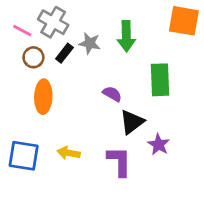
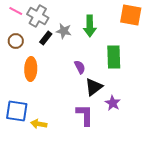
pink line: (22, 31) -> (16, 11), moved
brown circle: (33, 57) -> (16, 41), moved
purple semicircle: (112, 94) -> (80, 67), turned 32
yellow arrow: (69, 153) -> (39, 124), moved

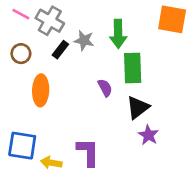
green rectangle: (114, 57) -> (133, 68), moved
black triangle: (94, 87) -> (138, 107), moved
purple L-shape: (85, 115) -> (88, 152), moved

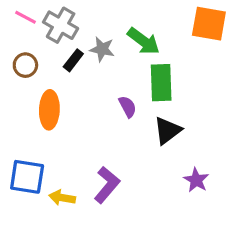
green arrow: (118, 34) -> (144, 41), turned -52
purple star: (148, 135) -> (196, 180), moved
purple L-shape: (88, 152) -> (107, 185), turned 40

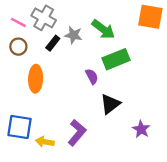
pink line: (25, 17) -> (18, 22), moved
green rectangle: (161, 83) -> (116, 59), turned 70
black triangle: (167, 131) -> (110, 104), moved

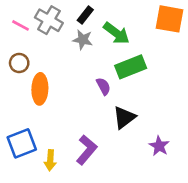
black rectangle: (53, 43) -> (85, 15), moved
brown circle: (18, 47) -> (19, 63), moved
blue square: (20, 127) -> (22, 143), turned -30
yellow arrow: (45, 142) -> (50, 160), turned -96

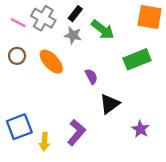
green rectangle: (131, 67) -> (137, 59), moved
orange ellipse: (40, 89) -> (51, 62), moved, turned -45

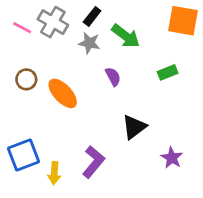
brown circle: (17, 56) -> (26, 79), moved
green rectangle: (137, 59) -> (168, 72), size x0.6
orange ellipse: (51, 62) -> (63, 93), moved
purple semicircle: (91, 76) -> (113, 77), moved

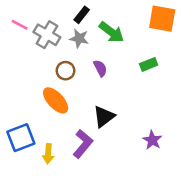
gray cross: (53, 22) -> (47, 35), moved
brown circle: (26, 79) -> (66, 71), moved
orange ellipse: (63, 93) -> (56, 100), moved
black triangle: (134, 127) -> (104, 117), moved

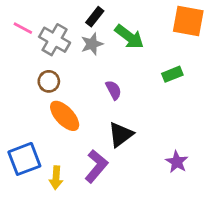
gray star: (79, 38) -> (92, 44), turned -30
purple semicircle: (100, 68) -> (113, 90), moved
brown circle: (66, 71) -> (49, 81), moved

